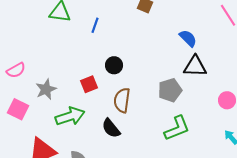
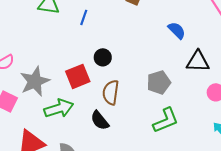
black triangle: (195, 66) -> (198, 61), moved
red square: (89, 84) -> (78, 76), size x1.4
gray star: (46, 89) -> (35, 81), size x1.4

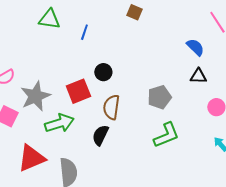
blue semicircle: (177, 30) -> (195, 47), moved
black triangle: (198, 61) -> (198, 76), size x0.7
black semicircle: (100, 120) -> (100, 135), turned 65

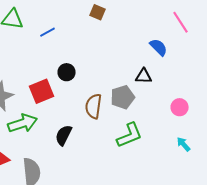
blue line: (84, 32) -> (48, 32), turned 42
black triangle: (198, 76) -> (144, 76), moved
brown semicircle: (111, 107) -> (94, 106), moved

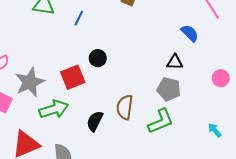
blue line: (48, 32) -> (79, 18), turned -35
gray pentagon: (123, 97) -> (169, 89), moved, turned 30
brown semicircle: (94, 106) -> (125, 107), moved
pink circle: (180, 107) -> (221, 78), moved

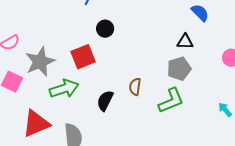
black circle: (98, 58) -> (105, 29), moved
gray pentagon: (169, 89) -> (179, 69), turned -30
brown semicircle: (125, 107) -> (135, 87), size x0.7

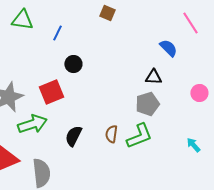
brown semicircle: (135, 87) -> (111, 134), moved

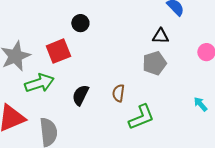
green L-shape: (139, 136) -> (141, 117), moved

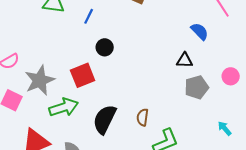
gray pentagon: (154, 63) -> (197, 87), moved
black semicircle: (80, 95) -> (105, 119), size x1.4

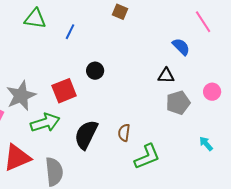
black circle: (105, 47) -> (95, 71), moved

